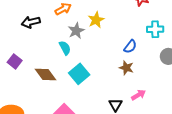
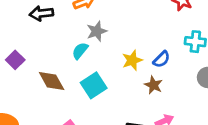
yellow star: (96, 20) -> (132, 60), moved
cyan semicircle: (65, 48) -> (80, 51), turned -120

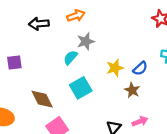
purple square: (15, 60) -> (14, 63), turned 35
brown diamond: (52, 81) -> (42, 99), moved

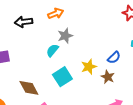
yellow star: (115, 68) -> (89, 67), moved

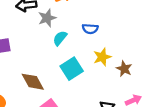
gray star: (65, 36) -> (47, 18), moved
blue semicircle: (114, 58) -> (90, 29), moved, turned 48

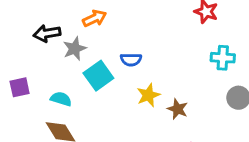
cyan semicircle: (60, 38) -> (61, 99), moved, turned 70
cyan square: (72, 69) -> (98, 76), moved

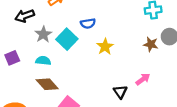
gray star: (75, 49) -> (43, 34), moved
brown star: (178, 109) -> (151, 44), moved

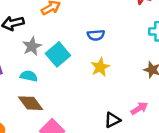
blue semicircle: (88, 23) -> (96, 35), moved
black triangle: (120, 92) -> (112, 120), turned 32

